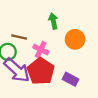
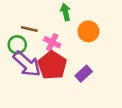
purple rectangle: (70, 79) -> (84, 74), turned -70

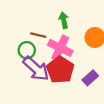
green arrow: (65, 12) -> (64, 20), moved
pink cross: (52, 42) -> (60, 48), size x1.5

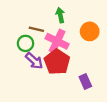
purple arrow: (36, 69) -> (34, 61), size x0.7
purple rectangle: (90, 78) -> (85, 81), moved, turned -72

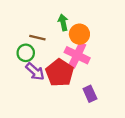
orange circle: (90, 31) -> (79, 34), moved
pink cross: (57, 41) -> (77, 55), moved

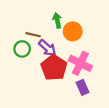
pink cross: (77, 55) -> (80, 63), moved
purple arrow: (35, 72) -> (47, 48), moved

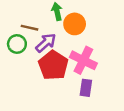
purple arrow: (47, 48) -> (46, 43), turned -84
purple rectangle: (83, 87) -> (86, 88), turned 32

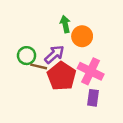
brown line: (29, 28) -> (39, 66), moved

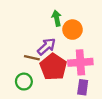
green circle: (27, 56) -> (24, 82), moved
pink cross: (91, 71) -> (80, 62), turned -30

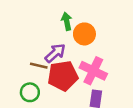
pink cross: (80, 62) -> (93, 71), turned 30
red pentagon: (53, 67) -> (63, 76), turned 30

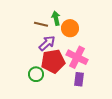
brown line: (39, 66) -> (41, 24), moved
green circle: (30, 92) -> (36, 74), moved

